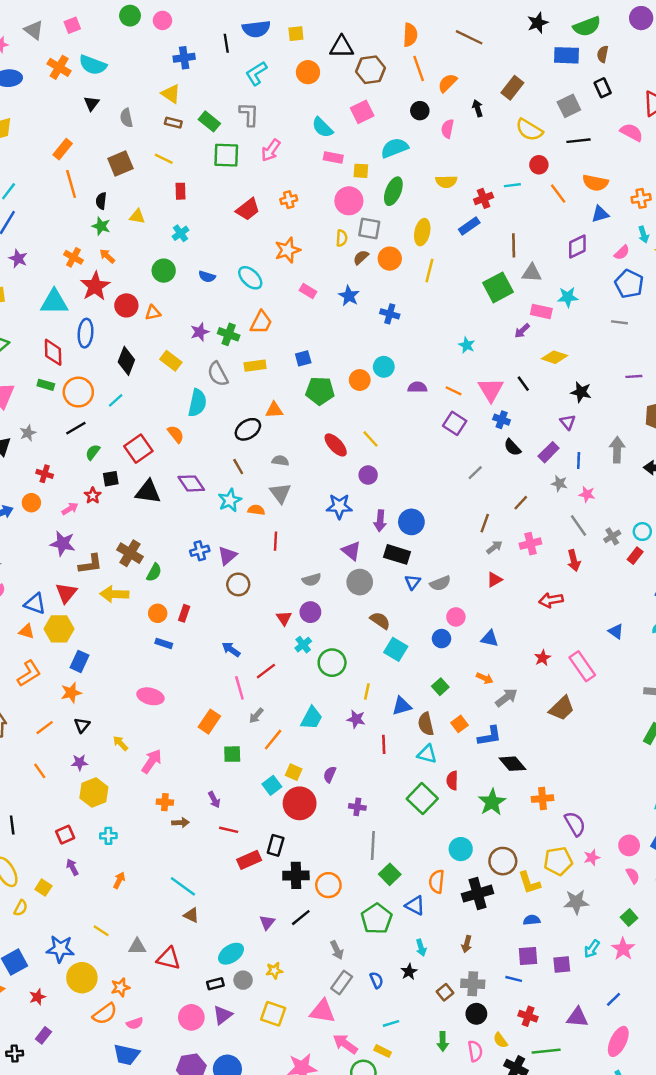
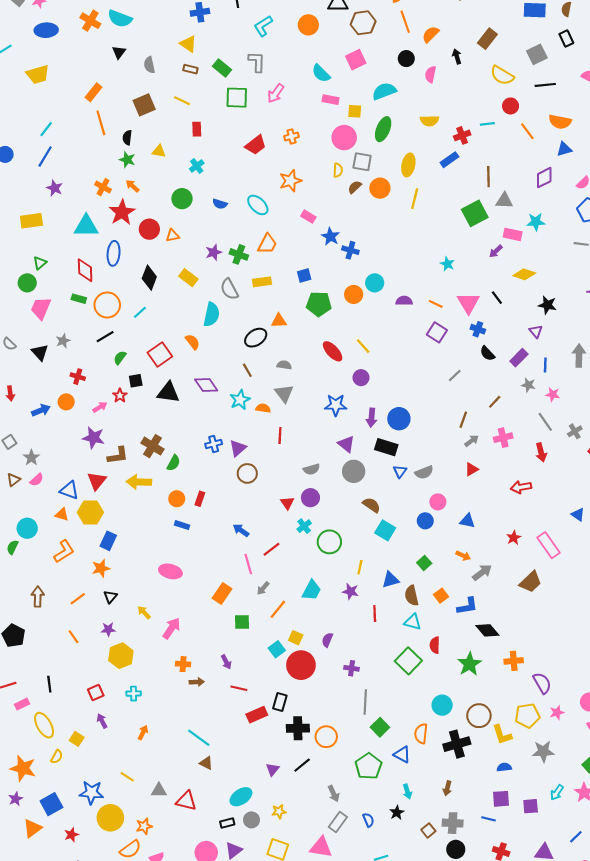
blue star: (349, 296) -> (330, 237), moved
blue cross: (390, 314) -> (350, 250), moved

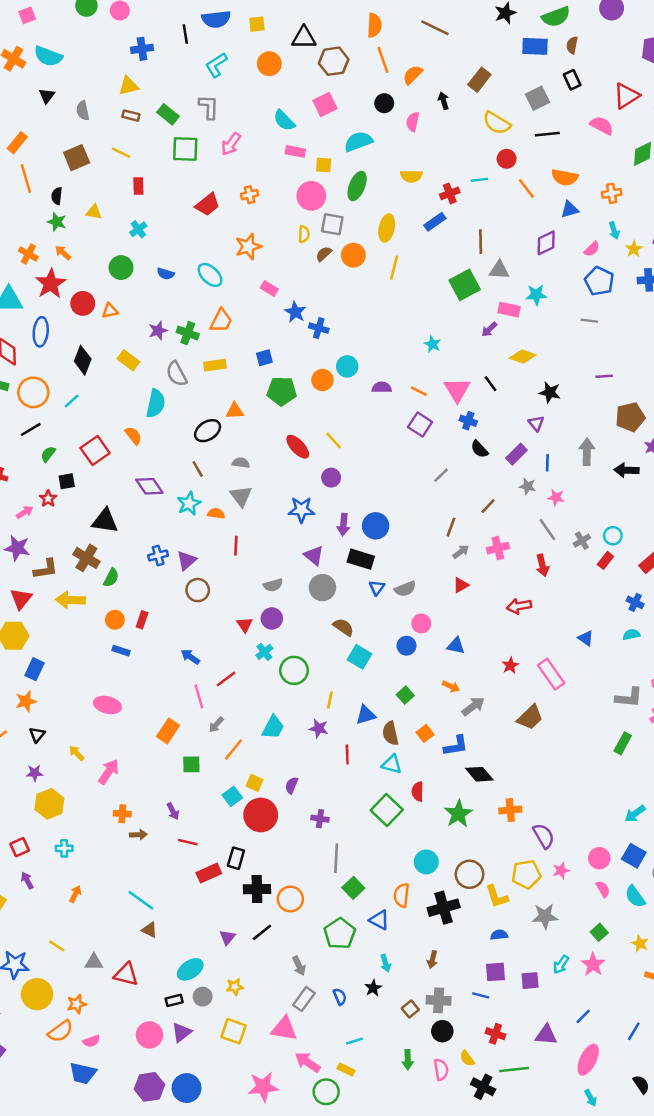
yellow triangle: (188, 44) -> (128, 86), turned -48
black triangle: (168, 392) -> (105, 521), moved

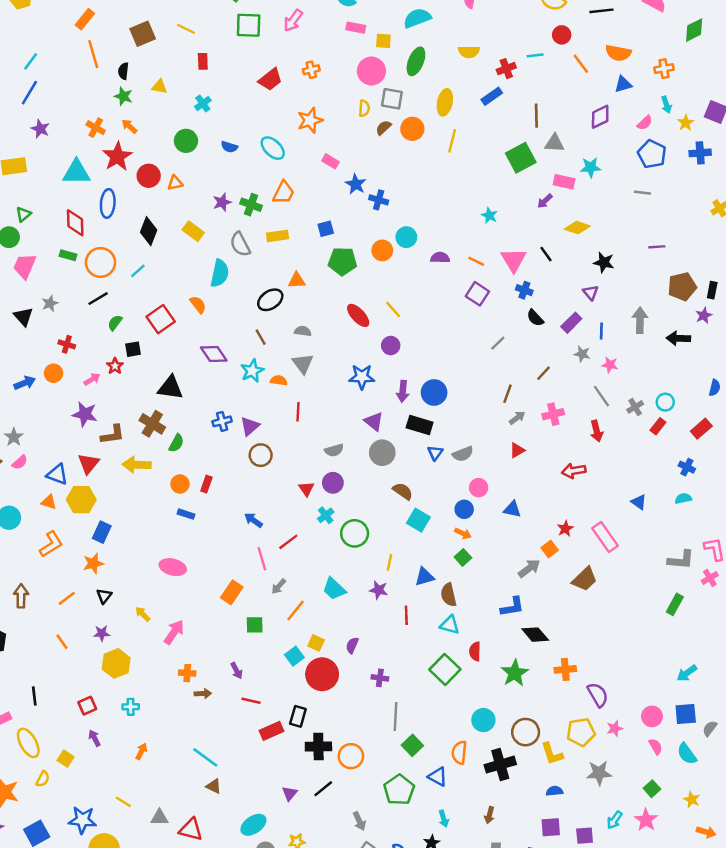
orange arrow: (451, 686) -> (463, 533), moved
cyan trapezoid: (273, 727) -> (334, 589), turned 105
orange square: (425, 733) -> (550, 549), moved
blue square: (634, 856) -> (686, 714), turned -35

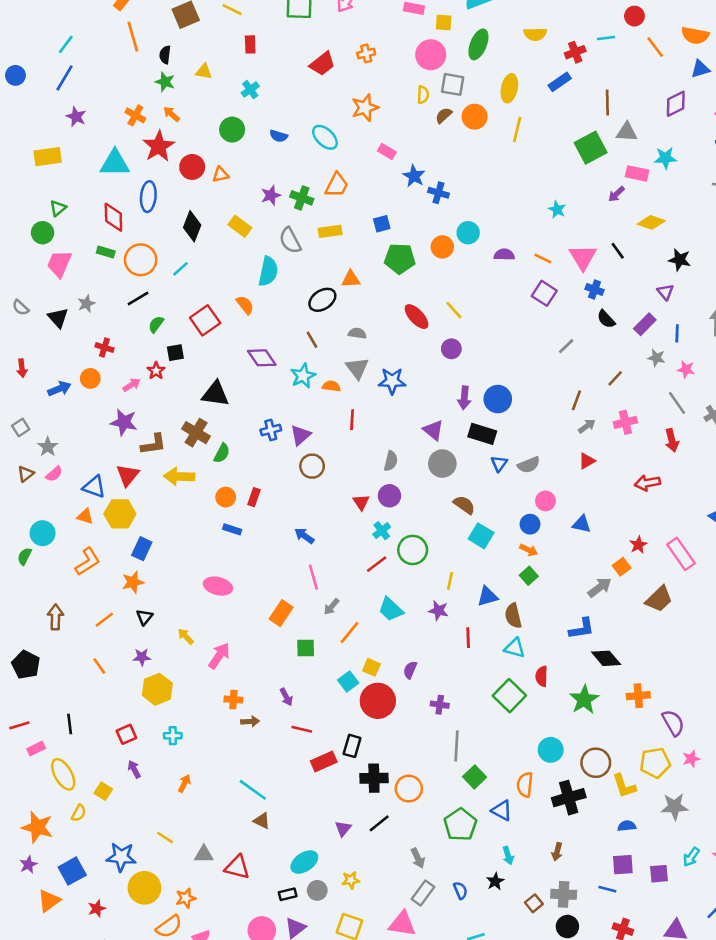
blue star: (362, 377) -> (392, 381), moved
gray semicircle: (334, 450) -> (391, 461), turned -60
red line: (288, 542) -> (377, 564), moved

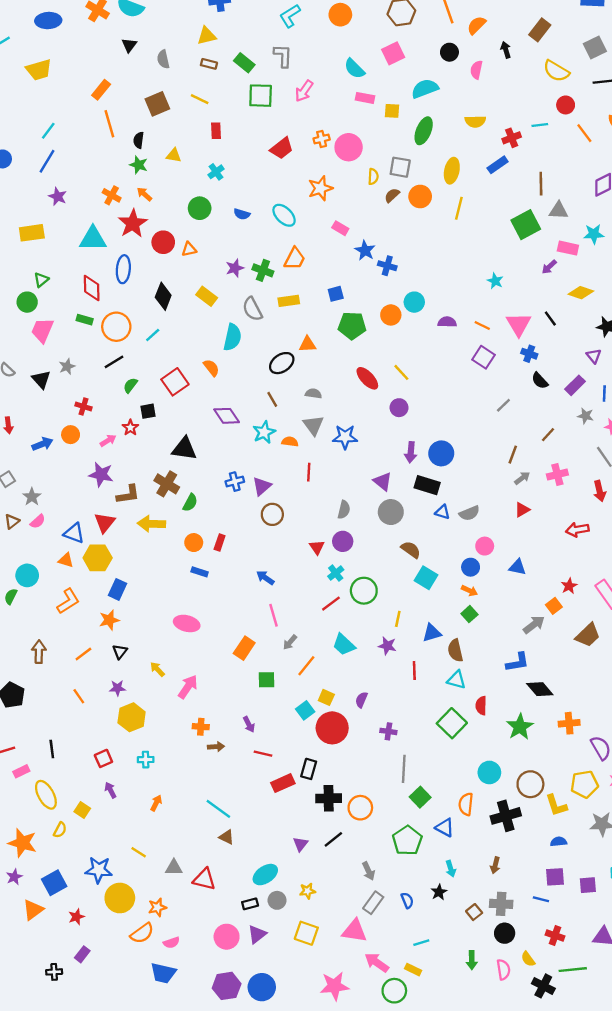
pink circle: (431, 55) -> (349, 147), moved
blue triangle: (499, 464) -> (442, 512), turned -49

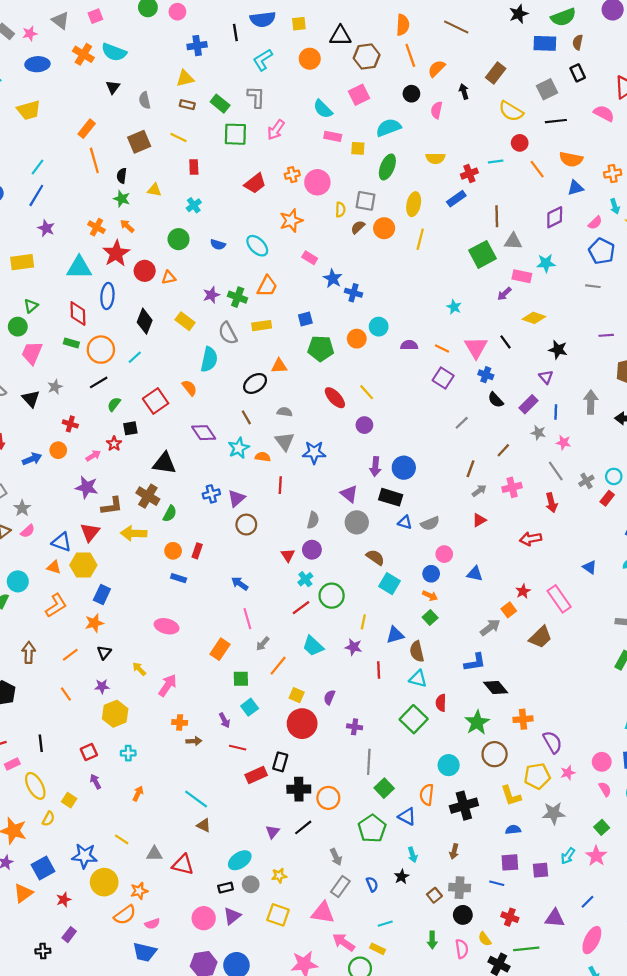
cyan square: (305, 710) -> (250, 707), moved
brown circle: (530, 784) -> (495, 754), moved

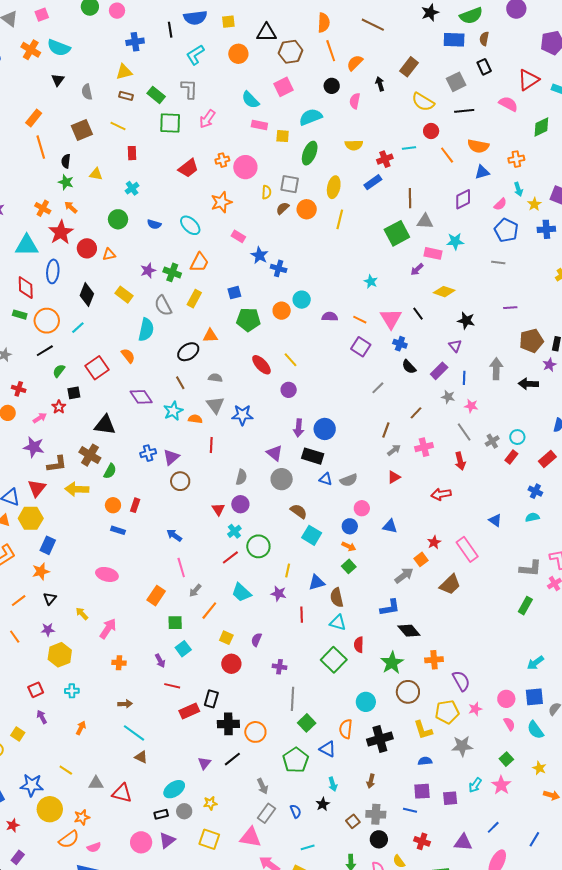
yellow rectangle: (262, 326) -> (194, 299), turned -54
red circle: (302, 724) -> (231, 664), size x0.7
brown arrow: (194, 741) -> (125, 704), moved

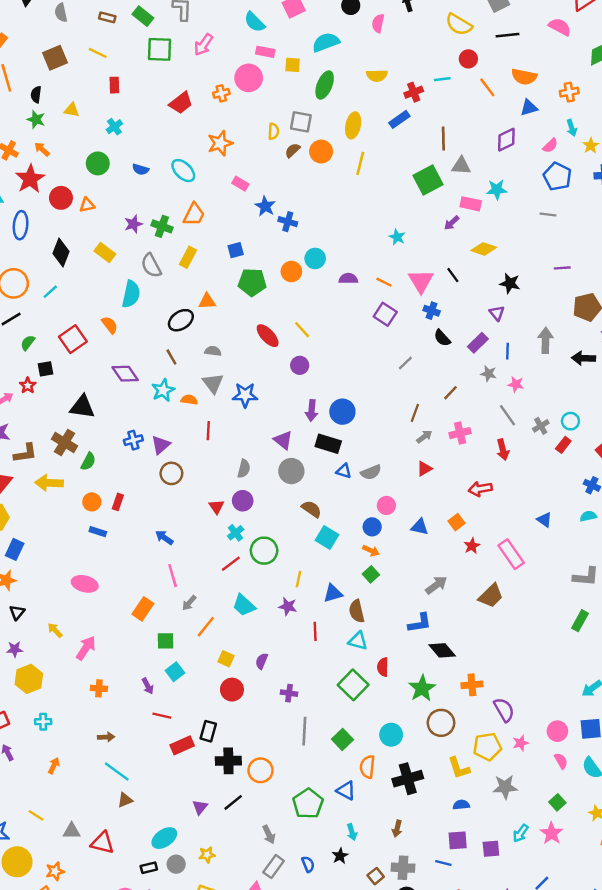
pink circle: (245, 167) -> (249, 78), moved
orange square: (421, 559) -> (456, 522), moved
green square: (307, 723) -> (342, 739), moved
brown triangle: (141, 757) -> (125, 800), turned -48

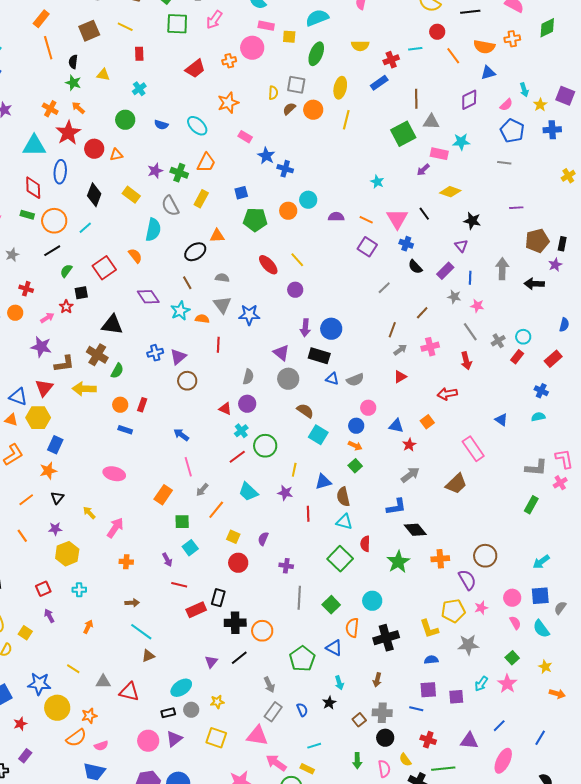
orange cross: (569, 92) -> (512, 39), moved
red triangle: (217, 507) -> (225, 409), turned -32
red star: (472, 546) -> (409, 445), moved
brown circle: (441, 723) -> (485, 556), moved

